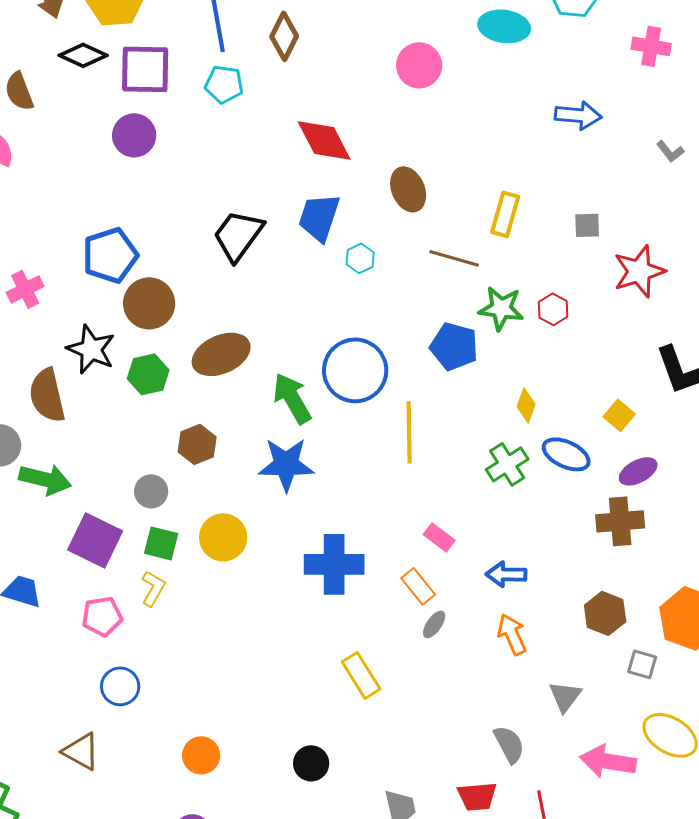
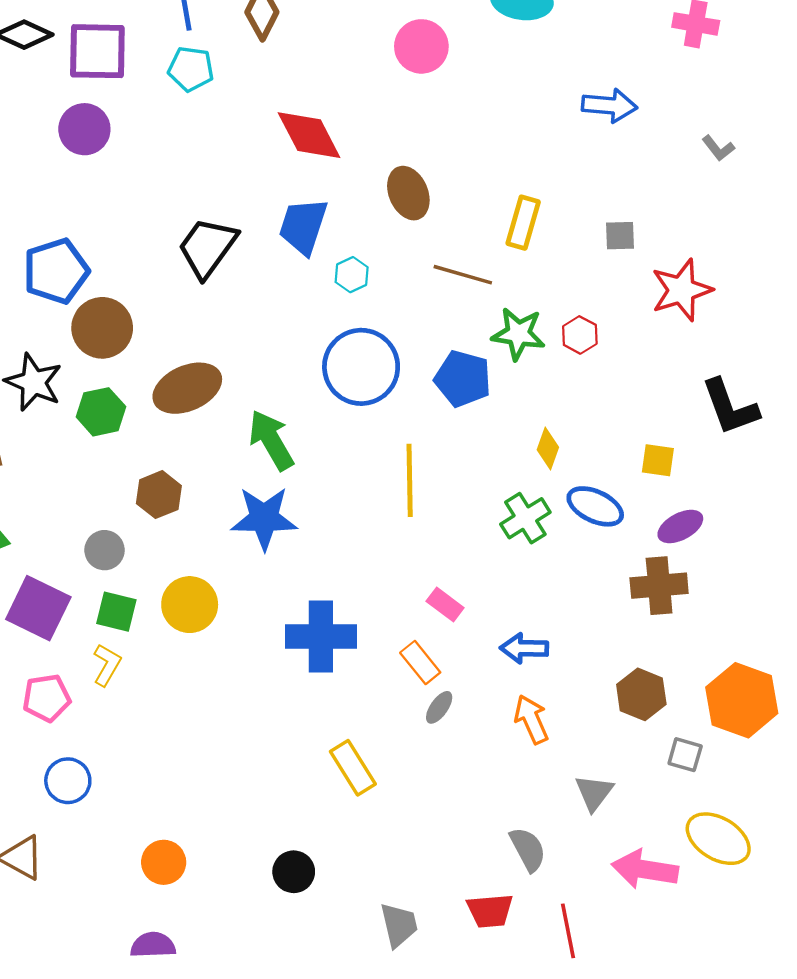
blue circle: (355, 370) -> (361, 367), moved
yellow square: (619, 415) -> (658, 460), turned -32

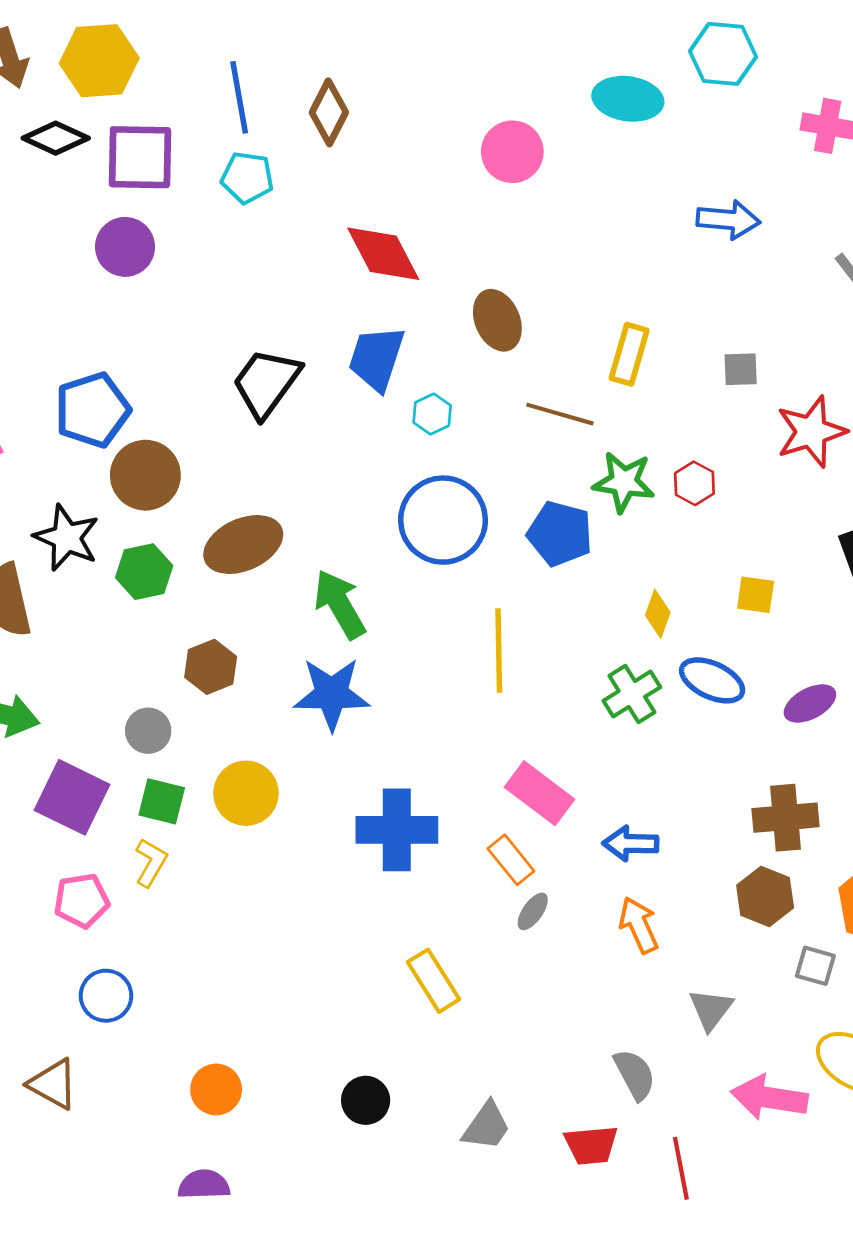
yellow square: (658, 460) -> (756, 595), moved
brown cross: (659, 586) -> (785, 818), moved
pink rectangle: (445, 605) -> (540, 793), size x1.6
gray trapezoid: (399, 925) -> (487, 1126), moved, turned 48

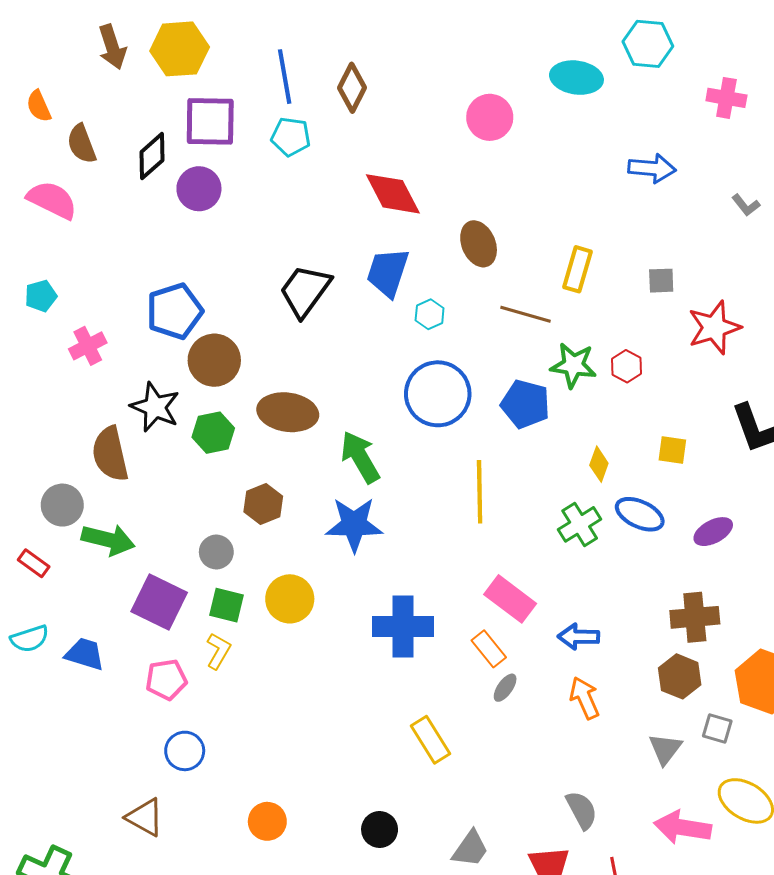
black diamond: (56, 138) -> (152, 156), moved, turned -66
brown ellipse: (243, 545) -> (288, 412), turned 32
gray triangle: (711, 1009) -> (665, 749), moved

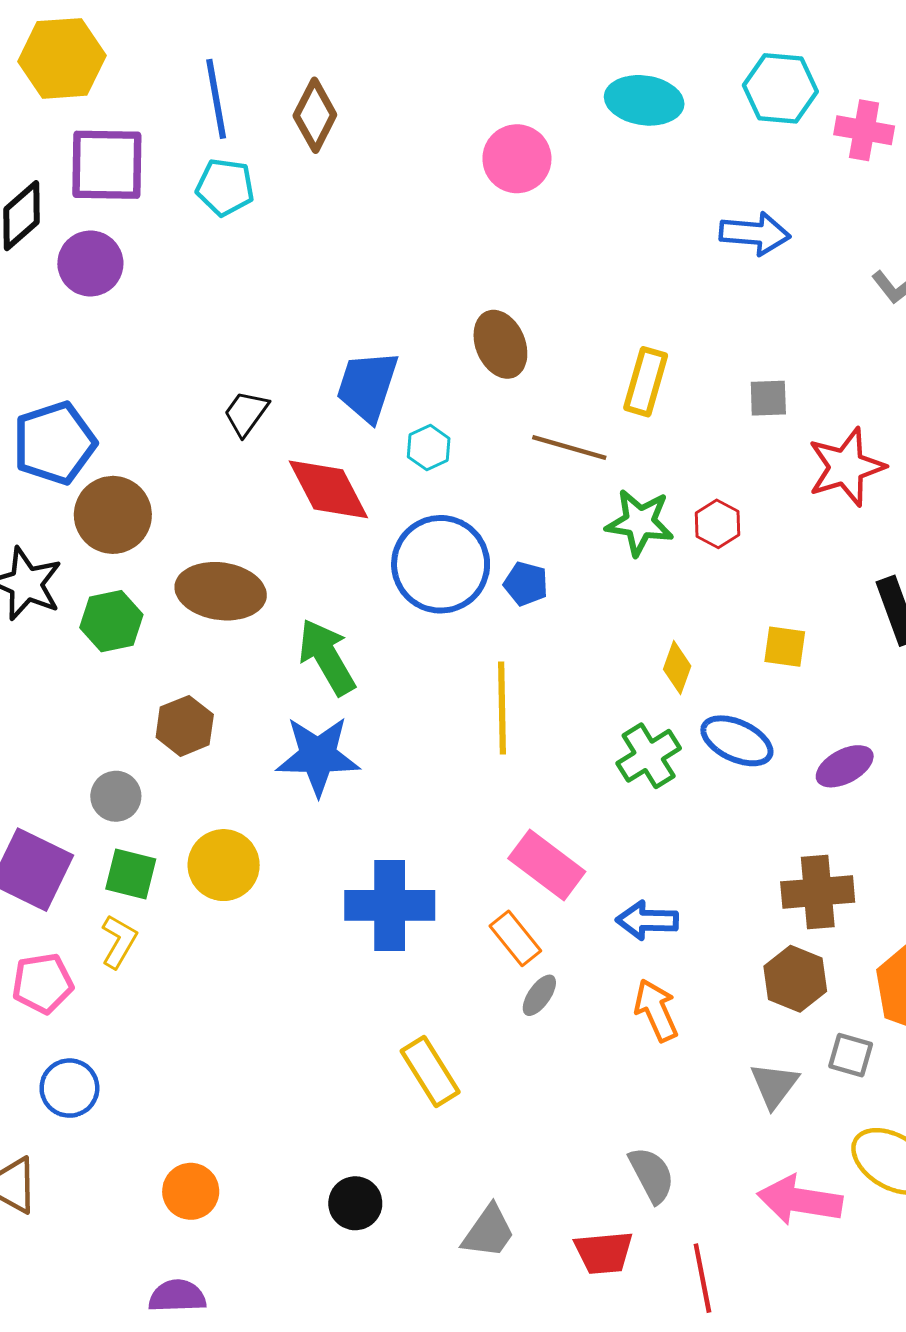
cyan hexagon: (648, 44) -> (780, 88), moved
red diamond: (393, 194) -> (328, 489), moved
black trapezoid: (305, 291) -> (246, 413), size x0.6
blue pentagon: (525, 404) -> (526, 584), moved, size x0.6

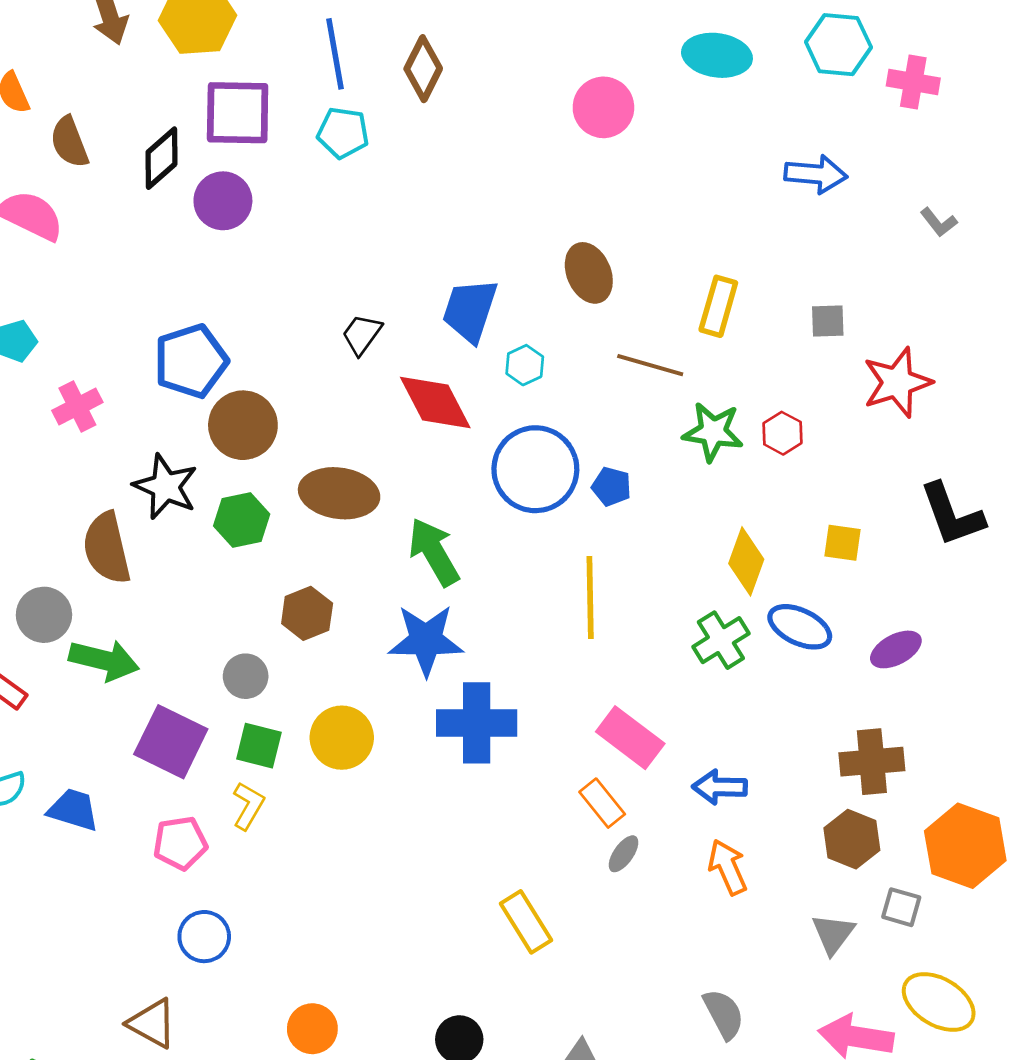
yellow diamond: (677, 668) -> (746, 561), size x1.4
blue cross: (390, 905) -> (477, 723), moved

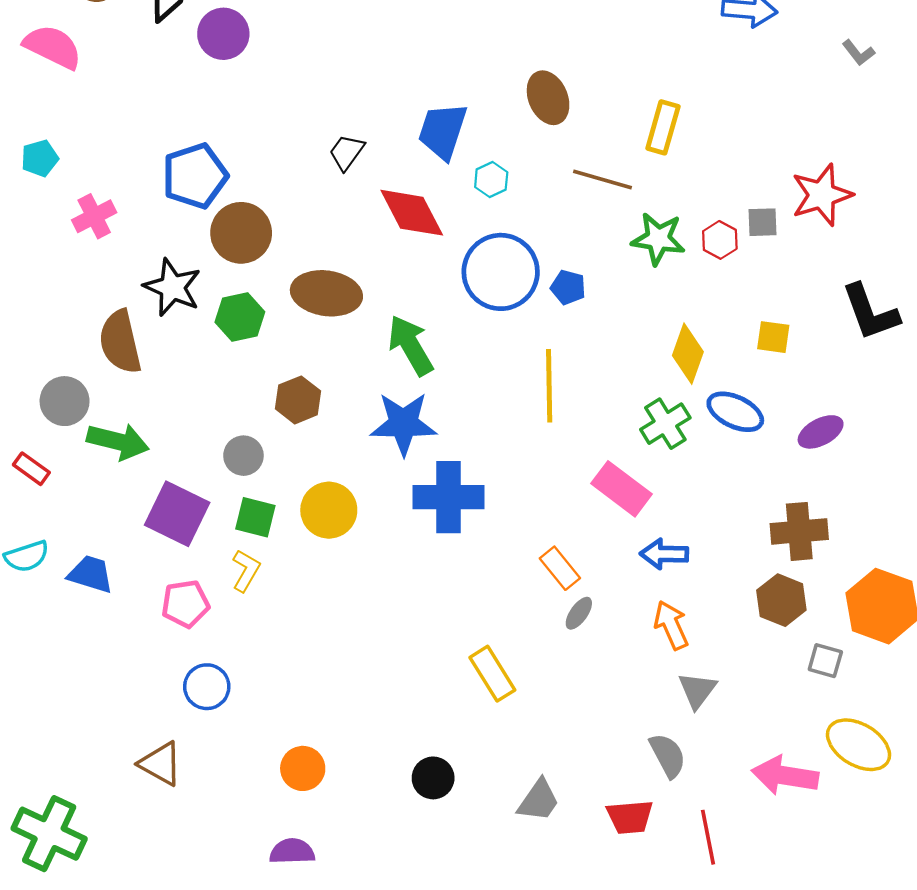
gray square: (828, 321) -> (763, 222), moved
pink rectangle: (630, 738) -> (621, 489), moved
gray triangle: (833, 934) -> (697, 690), moved

